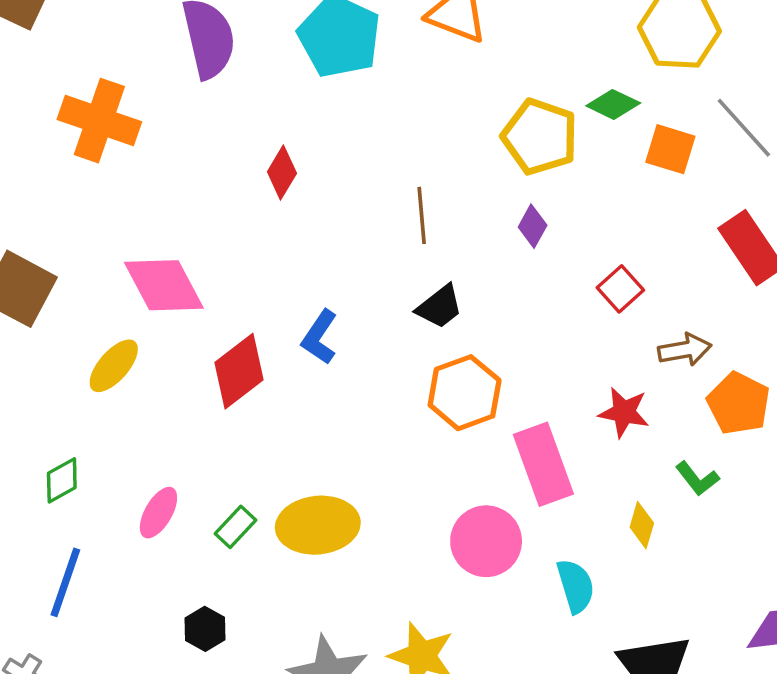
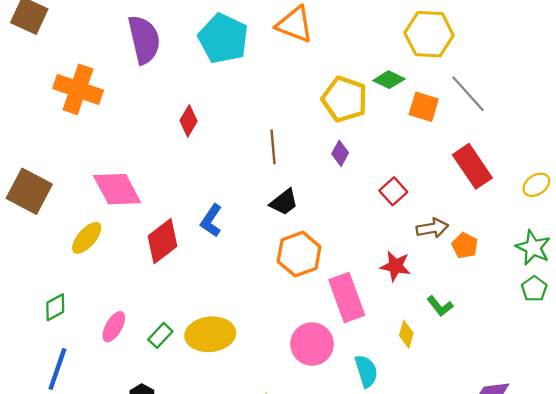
orange pentagon: (738, 403) -> (465, 245), moved, size x0.7

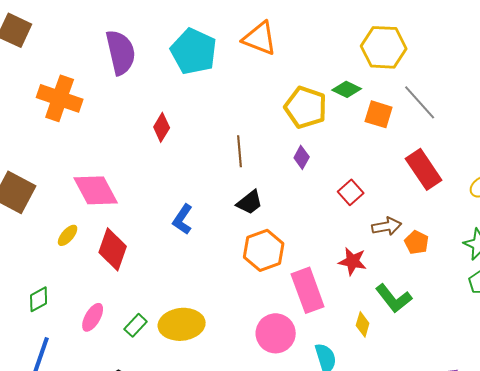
yellow ellipse: (87, 238) -> (68, 235), size x0.7
red diamond: (163, 241) -> (113, 249), moved, turned -33
green L-shape: (440, 306) -> (394, 298), size x1.5

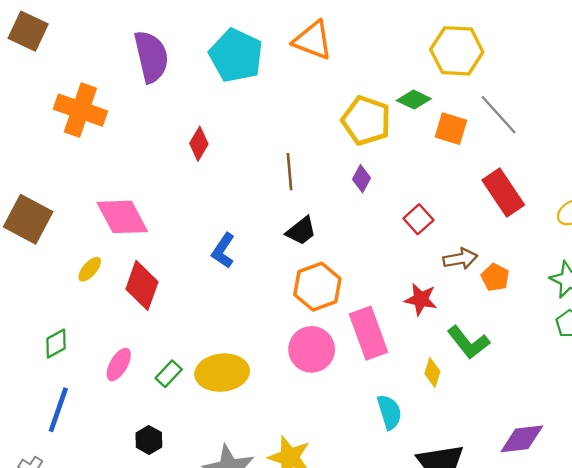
pink circle: (276, 333) -> (312, 349), moved

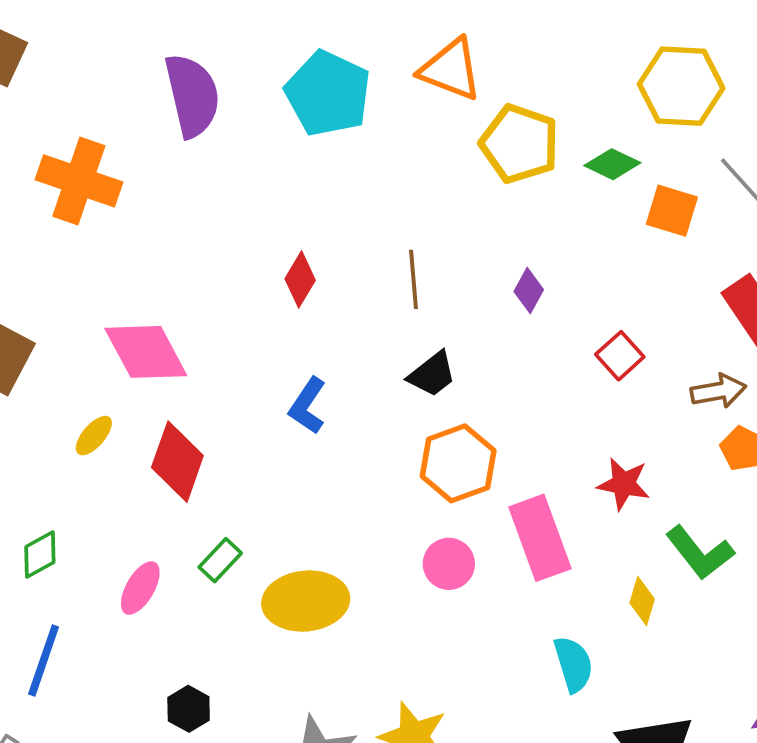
yellow pentagon: (366, 121) -> (519, 144), moved
red diamond: (199, 144) -> (300, 279), moved
brown arrow: (460, 259) -> (718, 391), moved
pink circle: (312, 349) -> (449, 564), size x0.7
green rectangle: (169, 374) -> (220, 560), moved

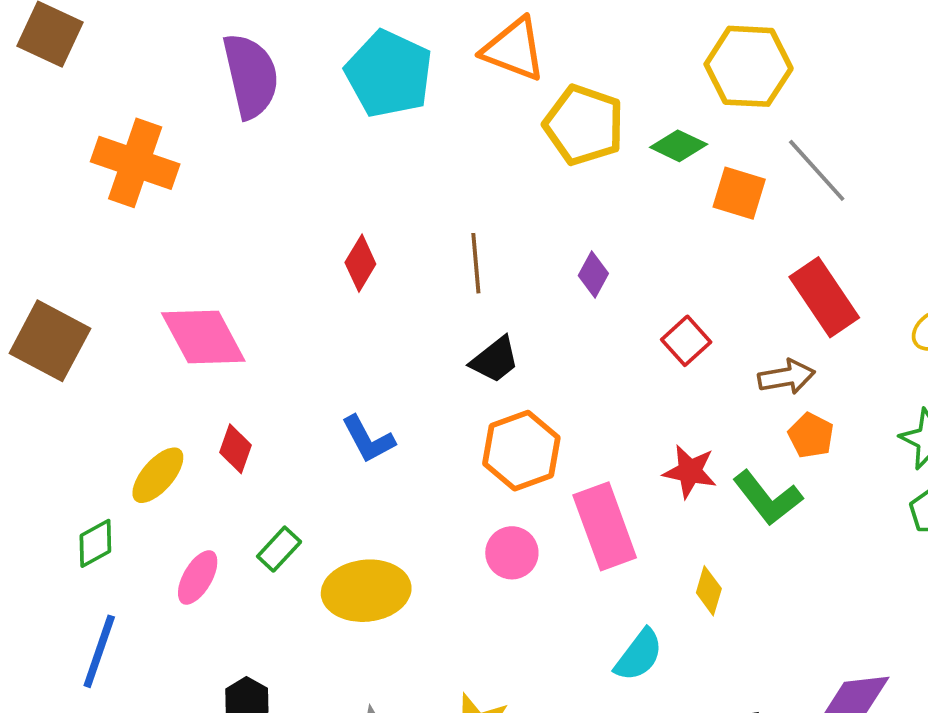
blue L-shape: (308, 406) -> (368, 439), moved, turned -62
yellow ellipse: (94, 436) -> (158, 475), moved, size x1.4
red diamond: (177, 462) -> (236, 449), size x0.6
green L-shape: (700, 553) -> (767, 498), moved
cyan semicircle: (573, 664) -> (639, 655), turned 54

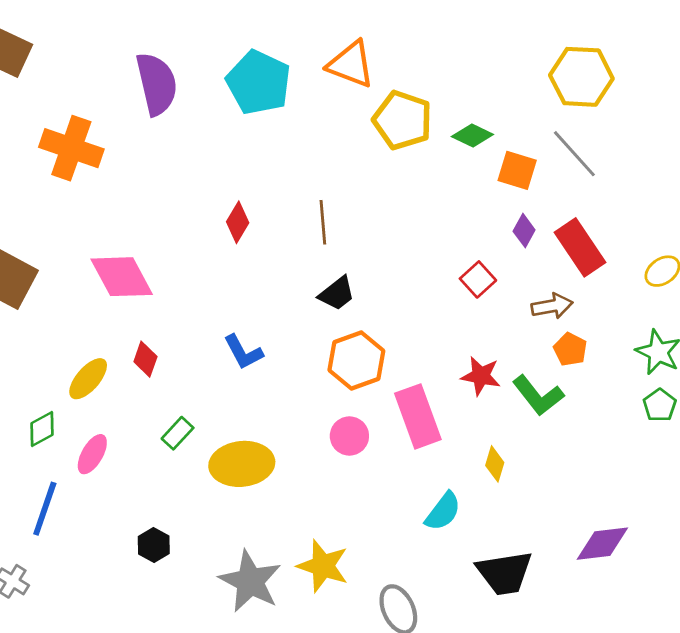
yellow hexagon: (749, 66) -> (581, 77), moved
purple diamond: (593, 275) -> (524, 231), moved
pink ellipse: (198, 577) -> (92, 454), moved

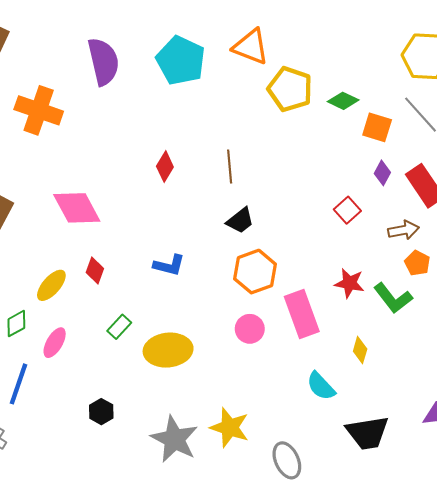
blue L-shape: (243, 352) -> (169, 265), turned -48
cyan semicircle: (443, 511) -> (321, 386), turned 100

